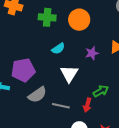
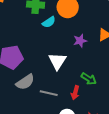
cyan semicircle: (58, 49) -> (49, 22), moved
green arrow: (101, 91) -> (89, 79), turned 63

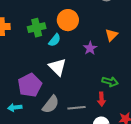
white triangle: (57, 61) -> (57, 67), moved

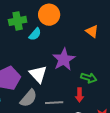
orange triangle: (111, 35) -> (92, 31), turned -40
purple star: (90, 48) -> (64, 59), moved, size x1.6
white triangle: (57, 67) -> (38, 74), moved

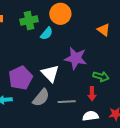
purple star: (64, 59) -> (76, 58), turned -30

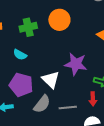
cyan semicircle: (47, 34) -> (20, 55), moved, turned 80
purple pentagon: (21, 78) -> (21, 85), turned -30

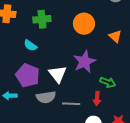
orange circle: (59, 20) -> (84, 24), moved
purple star: (76, 64) -> (85, 62), turned 30
gray semicircle: (42, 104) -> (46, 97), turned 36

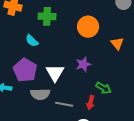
purple star: (85, 62) -> (83, 64), size x0.7

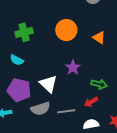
red arrow: (91, 103) -> (91, 102), turned 64

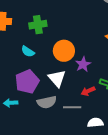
orange circle: (66, 30) -> (64, 51), moved
purple pentagon: (19, 90) -> (27, 82), turned 30
red arrow: (91, 102) -> (88, 91), moved

